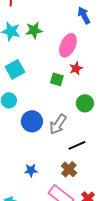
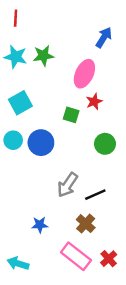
blue arrow: (84, 15) -> (104, 37), turned 60
blue circle: (32, 121) -> (41, 143), moved
gray arrow: (58, 124) -> (68, 185), moved

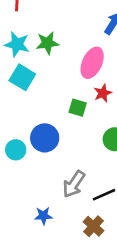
cyan square: (20, 103) -> (22, 77), moved, turned -30
cyan circle: (13, 140) -> (16, 150), moved
blue star: (40, 225) -> (43, 216), moved

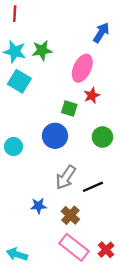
blue circle: (45, 138) -> (55, 136), moved
brown cross: (94, 226) -> (70, 215), moved

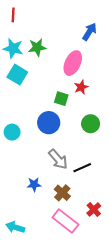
gray arrow: (66, 177) -> (58, 159), turned -75
red cross: (106, 250) -> (94, 210), moved

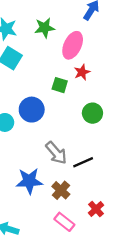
green star: (37, 47) -> (45, 28), moved
blue circle: (49, 123) -> (32, 110), moved
blue star: (34, 184) -> (29, 181), size x1.6
pink rectangle: (65, 221) -> (64, 222), size x0.7

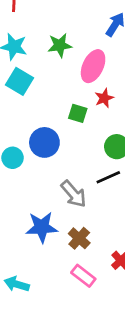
black line: (83, 162) -> (108, 177), moved

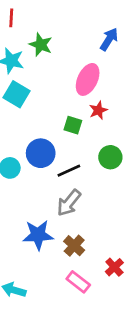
green star: (60, 45) -> (41, 45), moved, turned 30
black line: (108, 177) -> (69, 171), moved
gray arrow: (74, 194) -> (69, 203), turned 80

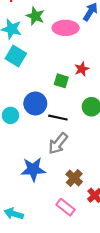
pink ellipse: (88, 79) -> (66, 28), moved, turned 65
black line: (69, 171) -> (58, 118), turned 36
brown cross: (74, 246) -> (74, 178), moved

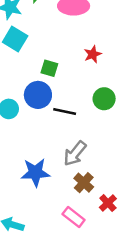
green square: (61, 81) -> (49, 68), moved
gray arrow: (58, 143) -> (75, 153), moved

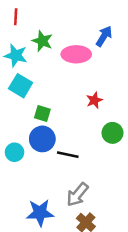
green square: (49, 68) -> (42, 114), moved
green circle: (104, 99) -> (112, 133), moved

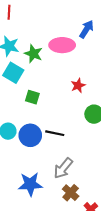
green star: (42, 41) -> (33, 54), moved
blue circle: (42, 139) -> (30, 135), moved

